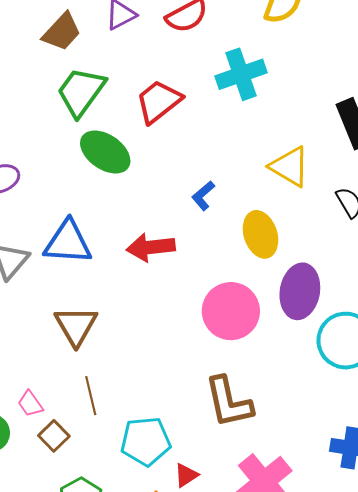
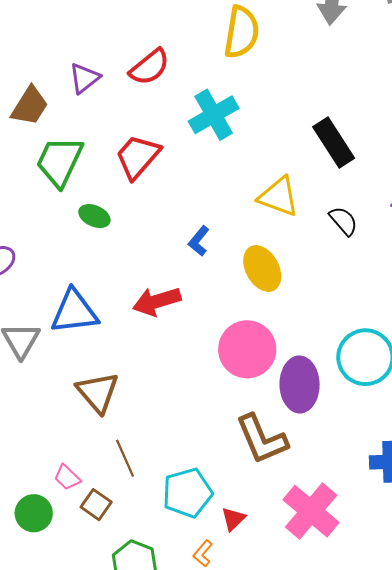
green ellipse: (105, 152) -> (94, 216), size x0.6
purple ellipse: (300, 291) -> (300, 384), moved

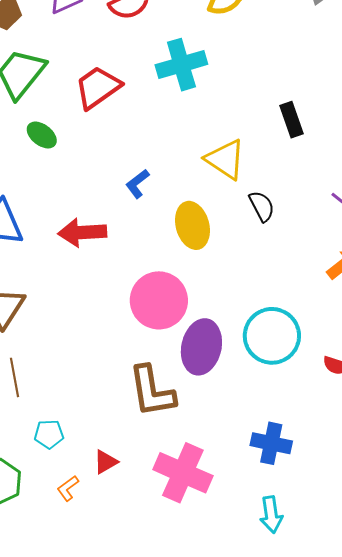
black rectangle: (334, 143) -> (291, 120), size x0.7
black semicircle: (343, 221) -> (262, 206), moved
cyan pentagon: (187, 493) -> (49, 434), moved, size x0.6
pink cross: (311, 511) -> (183, 473), turned -30

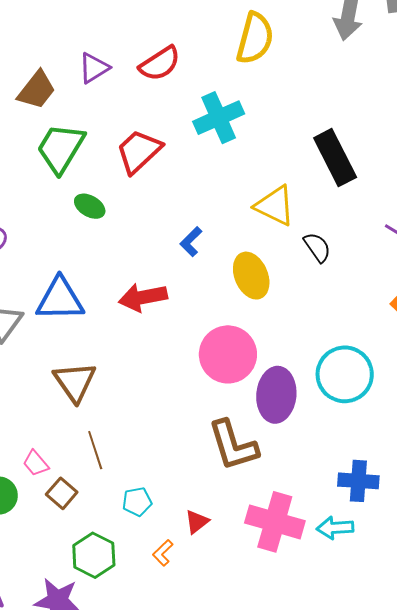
black rectangle: (291, 120) -> (335, 158), size x1.6
cyan arrow: (271, 515) -> (335, 528), moved, turned 102

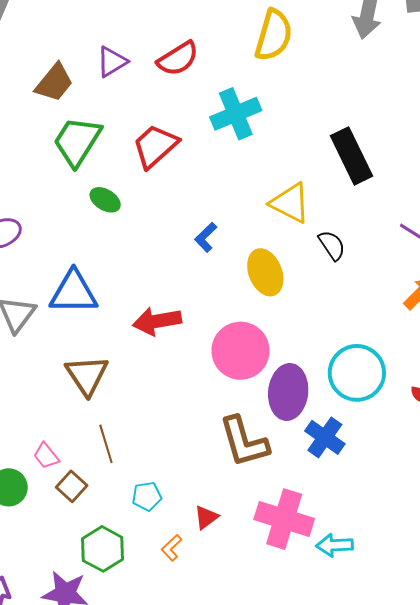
red arrow: (143, 297) -> (157, 321), moved
blue cross: (358, 481) -> (325, 437), moved, turned 30
cyan arrow: (335, 528) -> (335, 545), moved

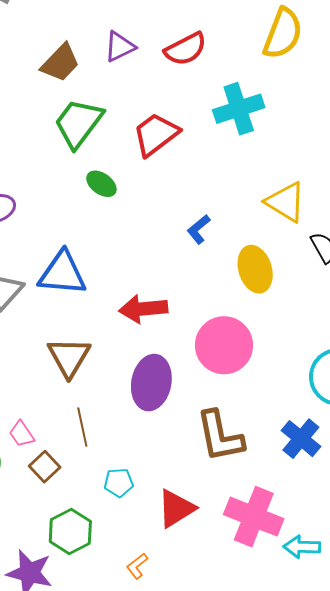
purple ellipse: (288, 392) -> (151, 383), moved
red triangle: (206, 517) -> (176, 508), size x1.6
orange L-shape: (172, 548) -> (137, 566), moved

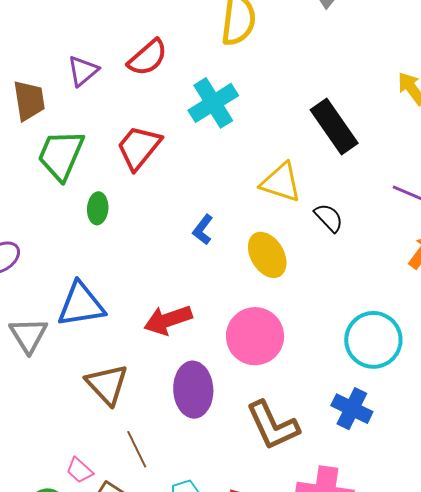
brown trapezoid: (60, 63) -> (29, 101), turned -39
green ellipse: (101, 184) -> (98, 208), turned 72

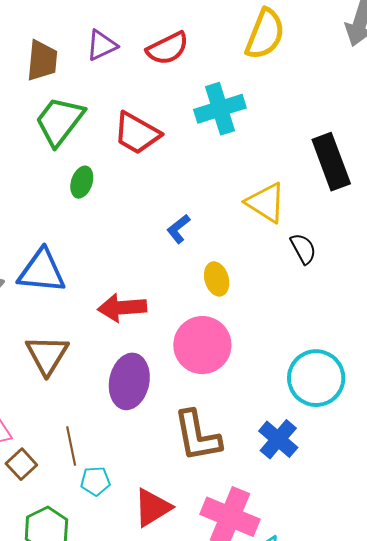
red trapezoid: (139, 147) -> (137, 133), turned -114
yellow ellipse: (267, 255) -> (217, 279), moved, size x0.7
brown line: (137, 449) -> (71, 446), moved

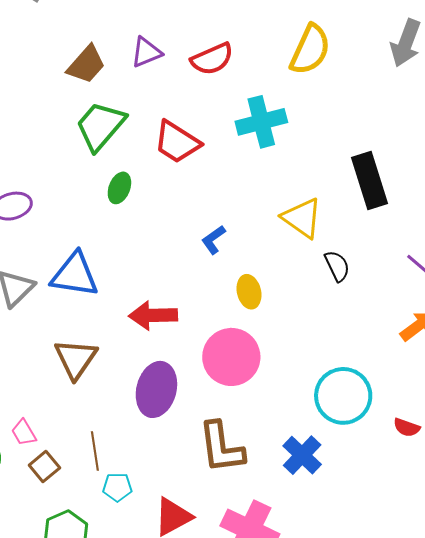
brown trapezoid: (42, 61) -> (86, 65), turned 33

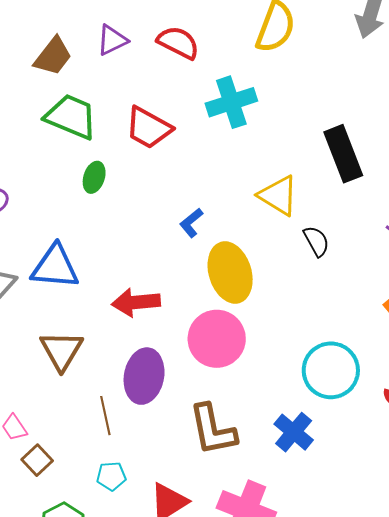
red semicircle: (212, 59) -> (178, 43), turned -126
green trapezoid: (100, 126) -> (71, 117), turned 76
yellow ellipse: (249, 292) -> (230, 272), size x1.8
brown line: (95, 451) -> (105, 416), moved

